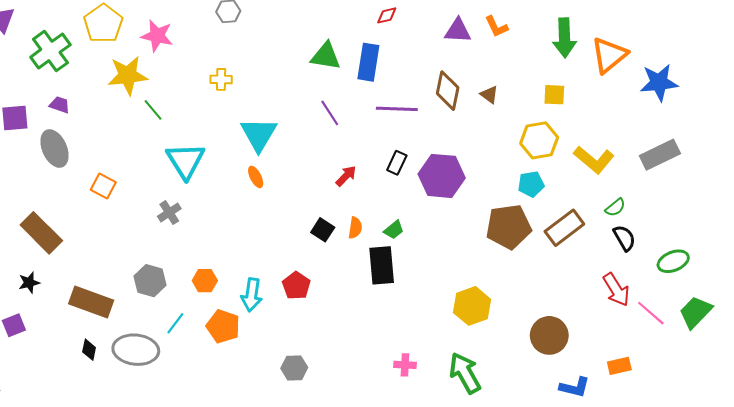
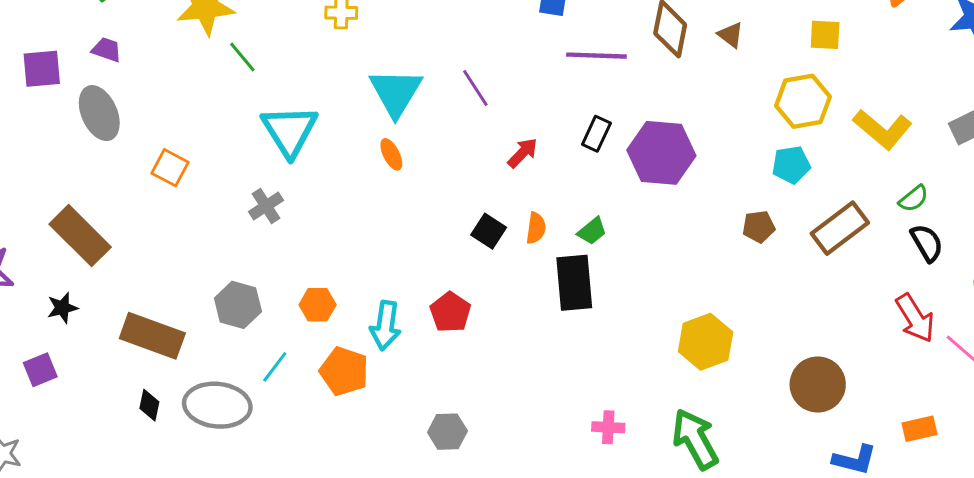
purple line: (330, 113) -> (475, 88), moved
brown pentagon: (509, 227) -> (759, 227), size x0.5

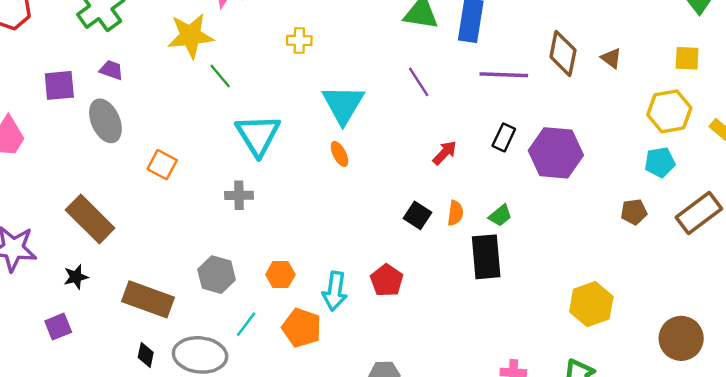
purple line: (475, 88) -> (419, 82), moved
gray cross: (266, 206) -> (239, 195), turned 32

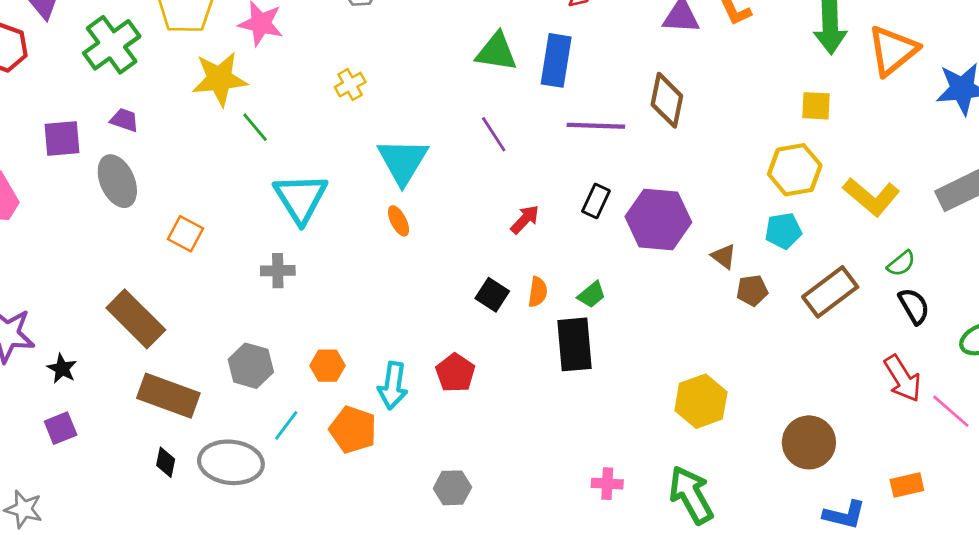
yellow cross: (299, 40) -> (350, 85), turned -30
brown triangle: (611, 58) -> (724, 256), moved
brown rectangle: (90, 219) -> (136, 319), moved
black star: (76, 277) -> (62, 369), moved, turned -30

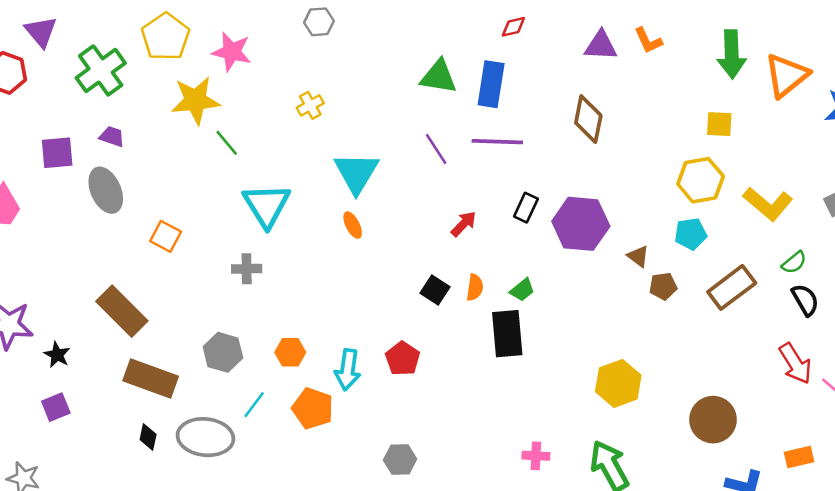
purple line: (596, 126) -> (497, 142), moved

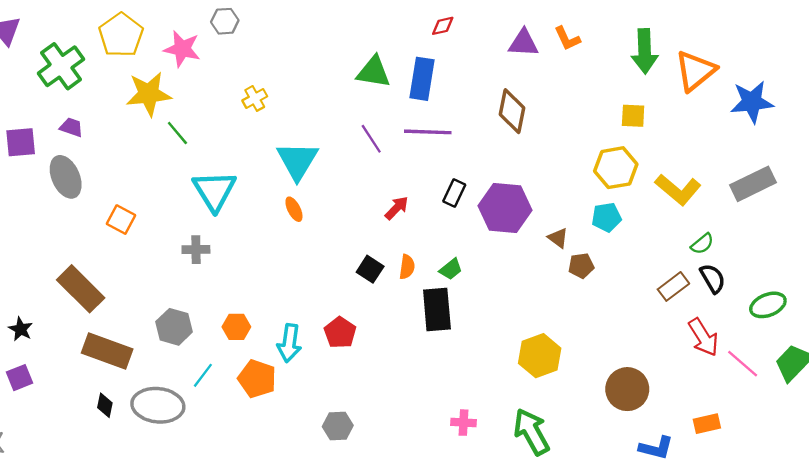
gray hexagon: (319, 22) -> (225, 21), moved
brown rectangle: (732, 287) -> (673, 286), moved, size x0.7

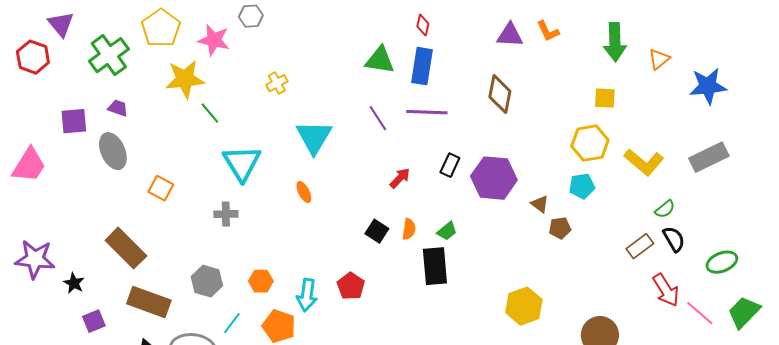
red diamond: (443, 26) -> (423, 25), moved, turned -65
orange triangle: (695, 71) -> (659, 59), size x0.6
orange ellipse: (294, 209) -> (304, 192), moved
purple square: (19, 378) -> (94, 321), moved

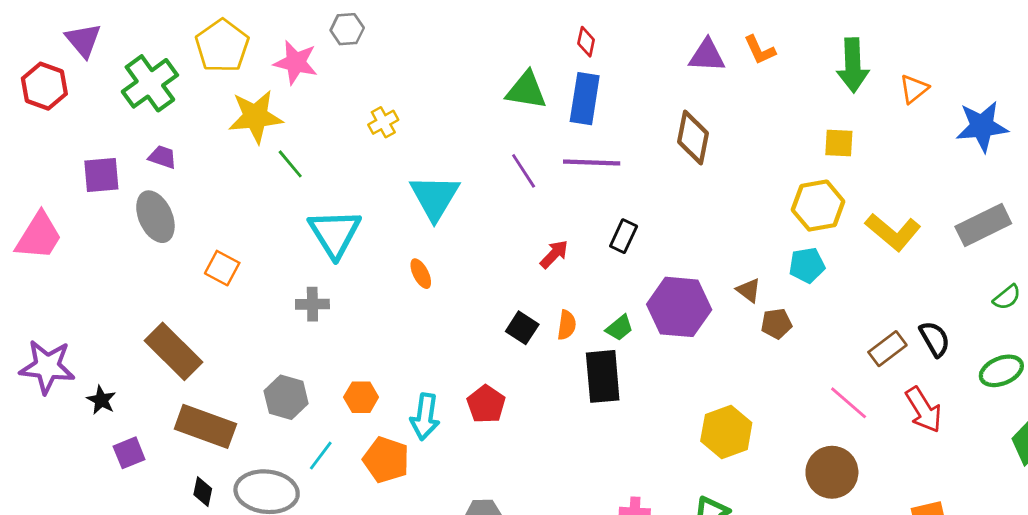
purple hexagon: (494, 178) -> (679, 307), moved
green semicircle: (665, 209) -> (1007, 297), moved
pink line: (700, 313) -> (849, 403), moved

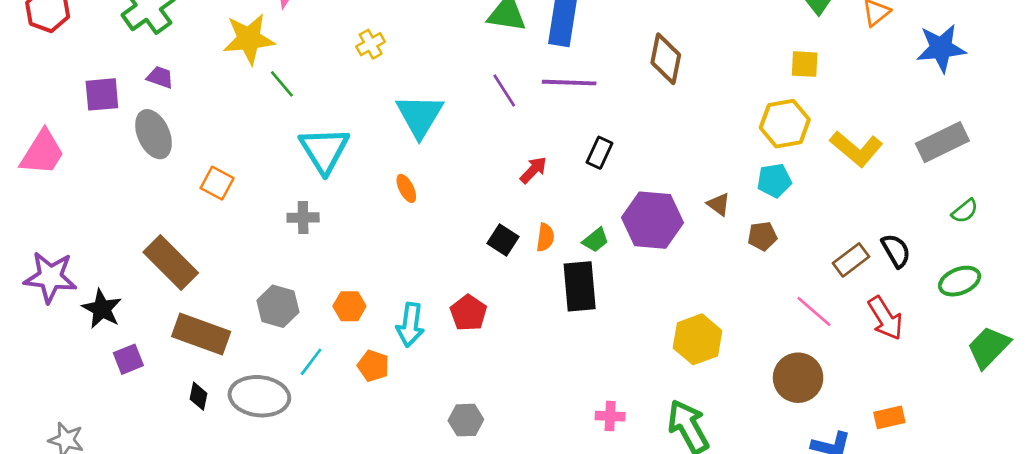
brown pentagon: (776, 324) -> (762, 236), moved
black star: (101, 400) -> (102, 309), size x1.4
orange pentagon: (386, 460) -> (373, 366), size x0.7

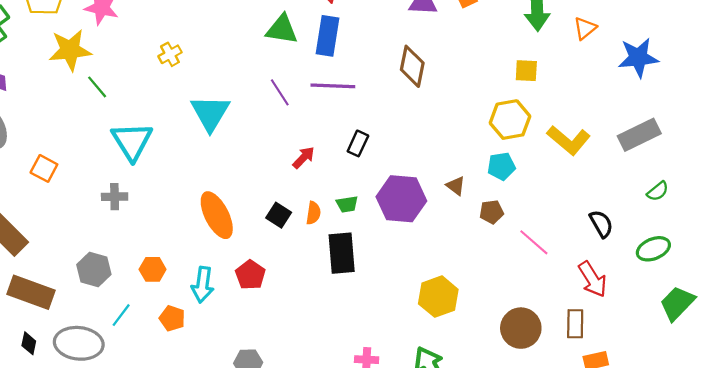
orange ellipse: (406, 188) -> (217, 215), moved, size x2.0
green trapezoid: (596, 240) -> (347, 204), moved, turned 30
brown rectangle: (851, 260) -> (575, 324), moved, turned -52
pink line: (814, 312) -> (534, 242), moved

